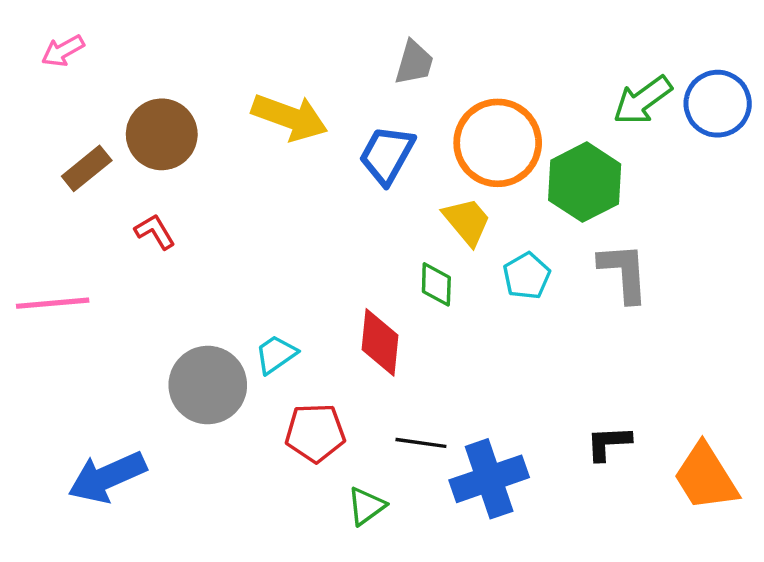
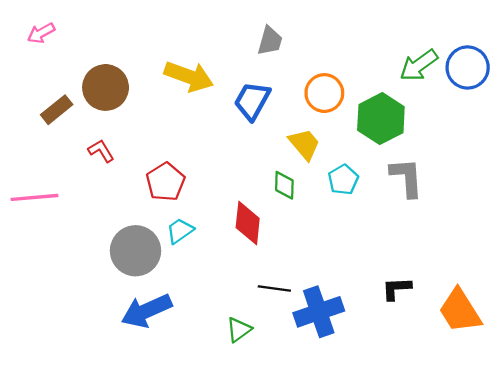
orange circle: (498, 143) -> (324, 93), size x0.7
red pentagon: (315, 433) -> (165, 182), moved, turned -30
blue arrow: (107, 477) -> (147, 311), moved

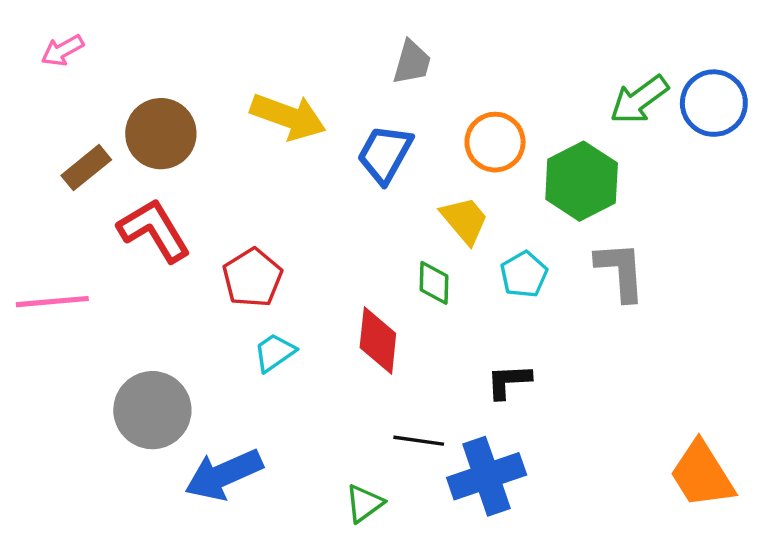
red L-shape: (101, 151) -> (154, 230), size x1.8
gray circle: (136, 251) -> (152, 410), moved
black L-shape: (397, 289) -> (509, 381), moved

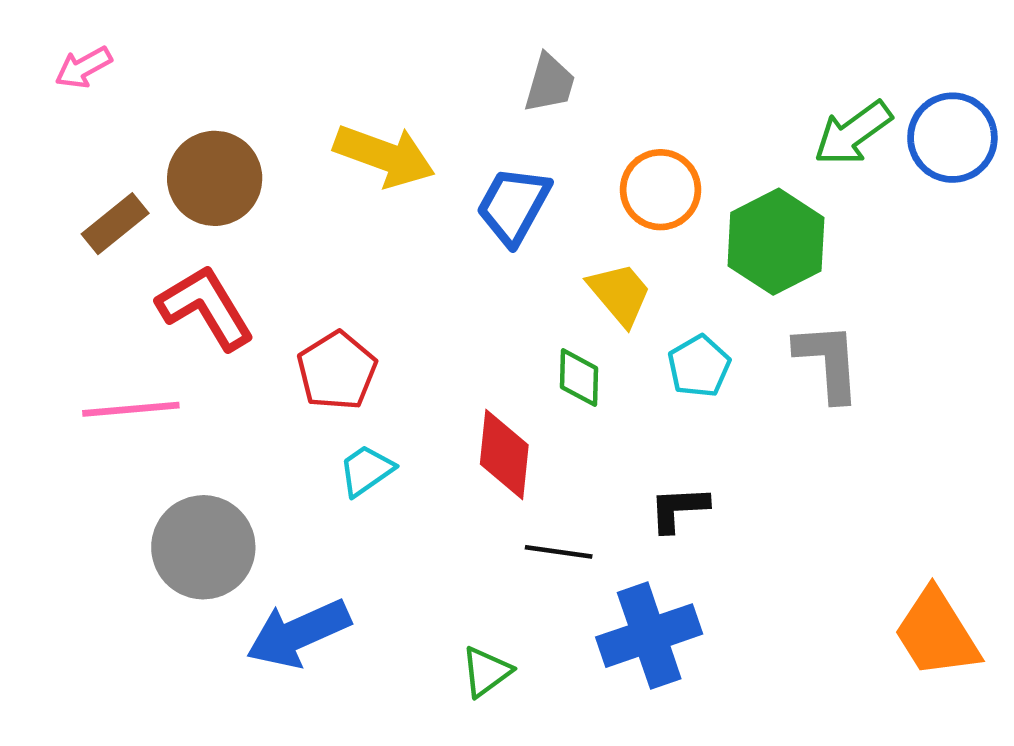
pink line: (52, 302) -> (131, 409), moved
black line: (419, 441) -> (559, 552), moved

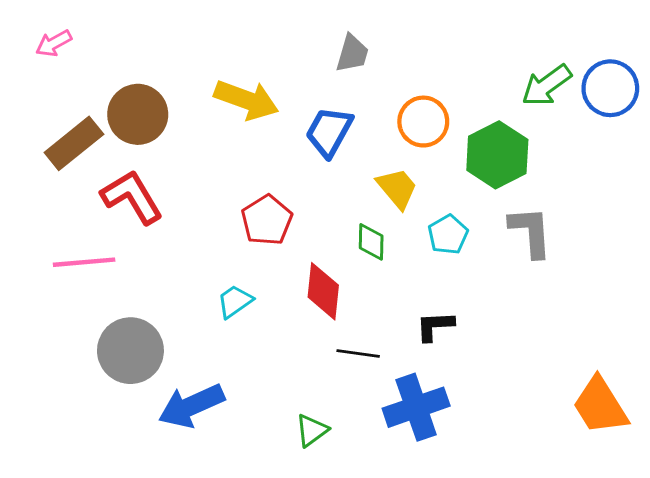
brown rectangle: (115, 224) -> (74, 143), size x1.4
red pentagon: (337, 371) -> (267, 220), moved

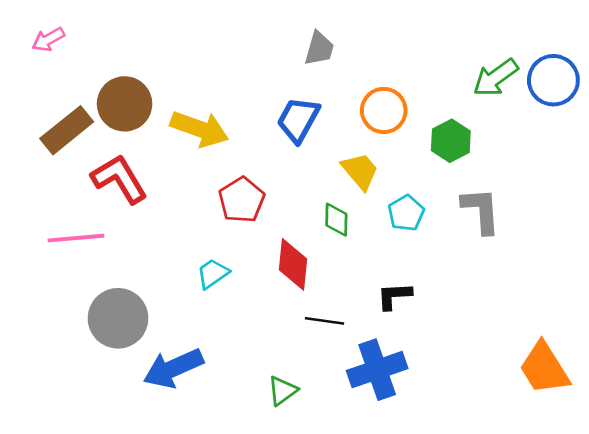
yellow arrow: (246, 100) -> (200, 129), moved
green hexagon: (497, 155) -> (451, 141), size x0.7

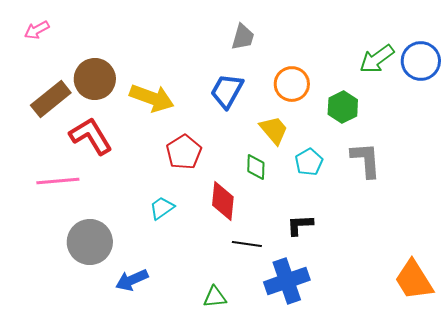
blue arrow: (173, 368) -> (132, 280), size x0.7
green triangle: (282, 391) -> (215, 297), turned 30

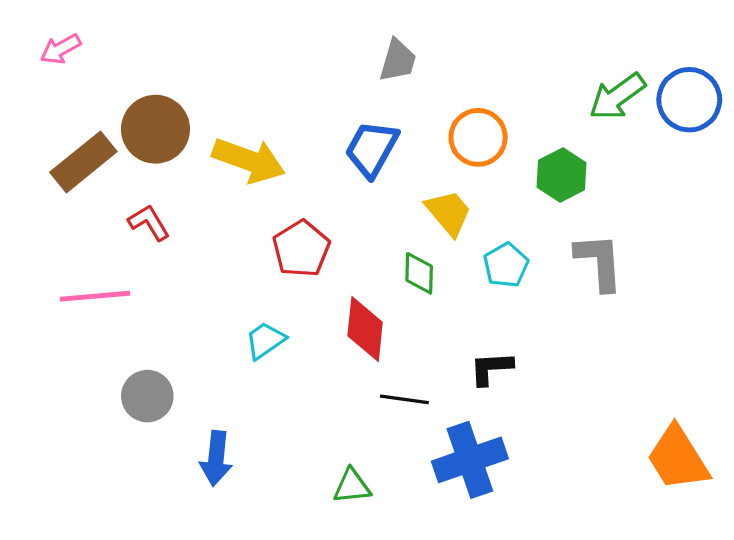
red L-shape: (91, 136) -> (149, 223), size x0.6
gray circle: (90, 242) -> (147, 396), size x0.7
blue arrow: (132, 280) -> (216, 458), turned -60

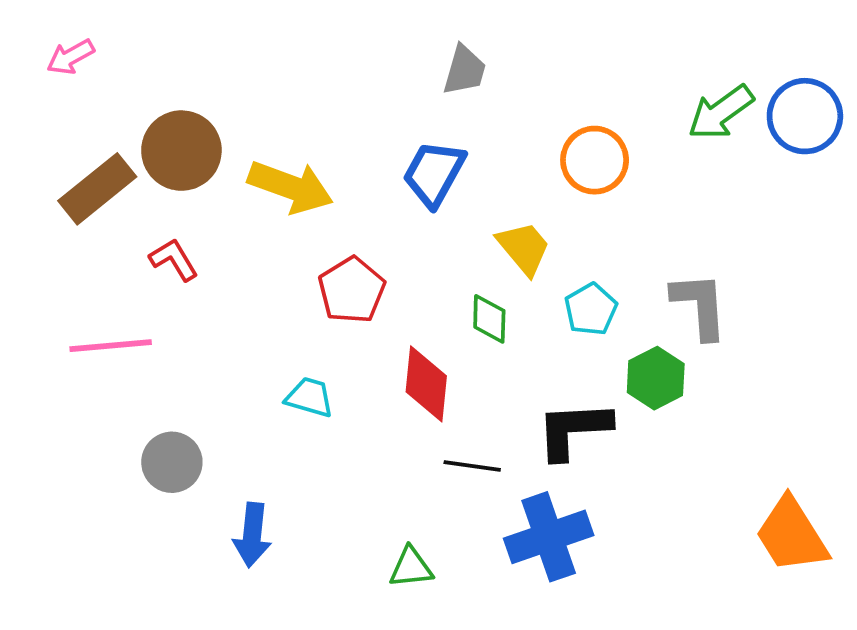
orange circle: (478, 137) -> (595, 160), moved
green hexagon: (562, 175) -> (656, 378), moved
cyan trapezoid: (265, 340) -> (310, 397), turned 51
black L-shape: (491, 368) -> (573, 430), size x1.5

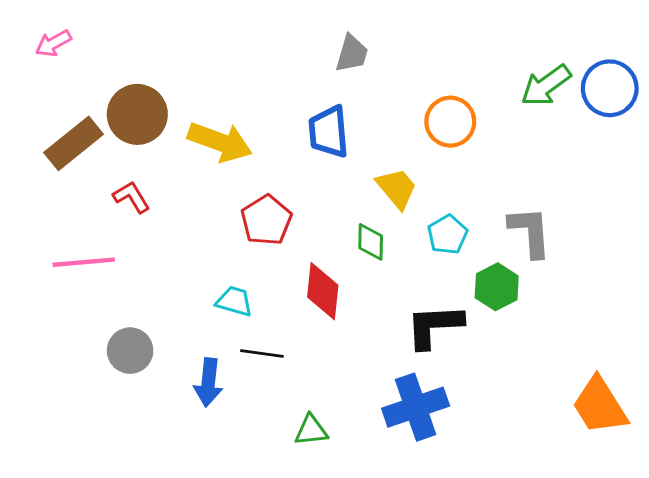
blue trapezoid: (434, 173) -> (329, 132), turned -34
black line: (472, 466) -> (262, 353), moved
blue arrow: (252, 535) -> (208, 382), moved

